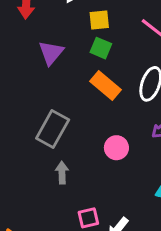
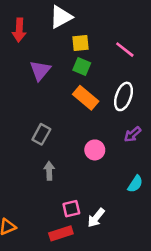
gray rectangle: (53, 129) -> (41, 134), size x0.7

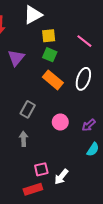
gray rectangle: (41, 134) -> (28, 109), moved
purple arrow: (133, 134) -> (89, 125), moved

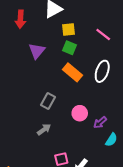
purple arrow: (89, 125) -> (100, 122), moved
gray arrow: (23, 139) -> (44, 130), turned 56

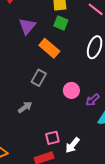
orange rectangle: (73, 72) -> (49, 48), moved
gray arrow: (44, 130) -> (25, 107), moved

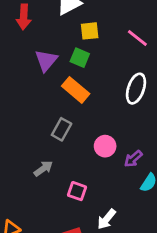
green square: (61, 23) -> (80, 58), moved
pink square: (52, 138) -> (77, 191), moved, turned 32

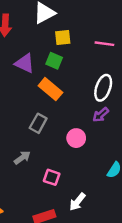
pink line: (137, 38) -> (104, 44), turned -30
purple triangle: (46, 60) -> (25, 63), turned -45
purple arrow: (133, 159) -> (101, 115), moved

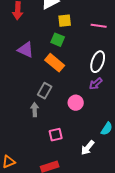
purple triangle: (25, 63) -> (26, 50), moved
gray arrow: (22, 158) -> (35, 110), moved, turned -56
pink square: (52, 177) -> (56, 135), turned -32
white arrow: (77, 202) -> (88, 148), moved

